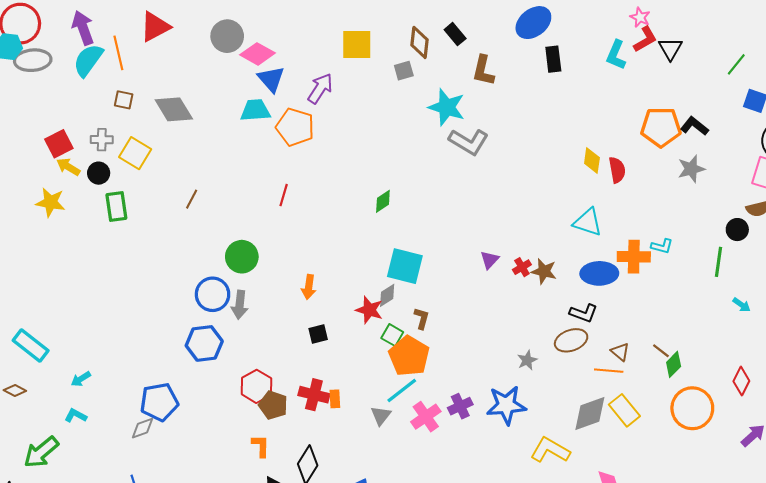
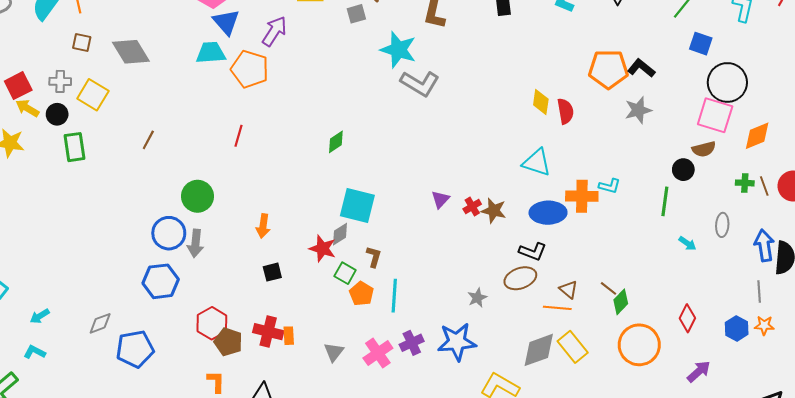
orange pentagon: (409, 356) -> (361, 294), size x0.6
cyan line: (402, 390) -> (394, 296), moved, turned -48
blue pentagon: (159, 402) -> (135, 349), moved
gray diamond: (142, 428) -> (100, 323), moved

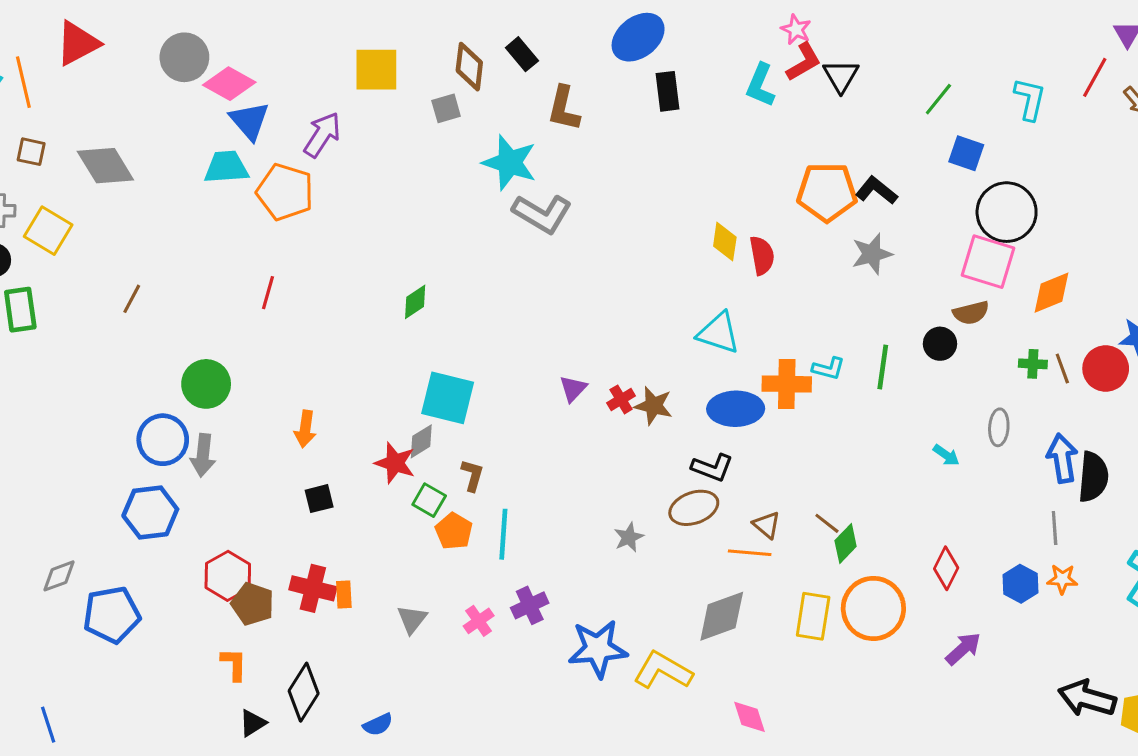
green line: (665, 201) -> (883, 367), moved
blue star: (457, 342) -> (598, 649), moved
yellow rectangle: (573, 347) -> (813, 616), moved, turned 48
pink cross: (378, 353) -> (479, 621), size x0.7

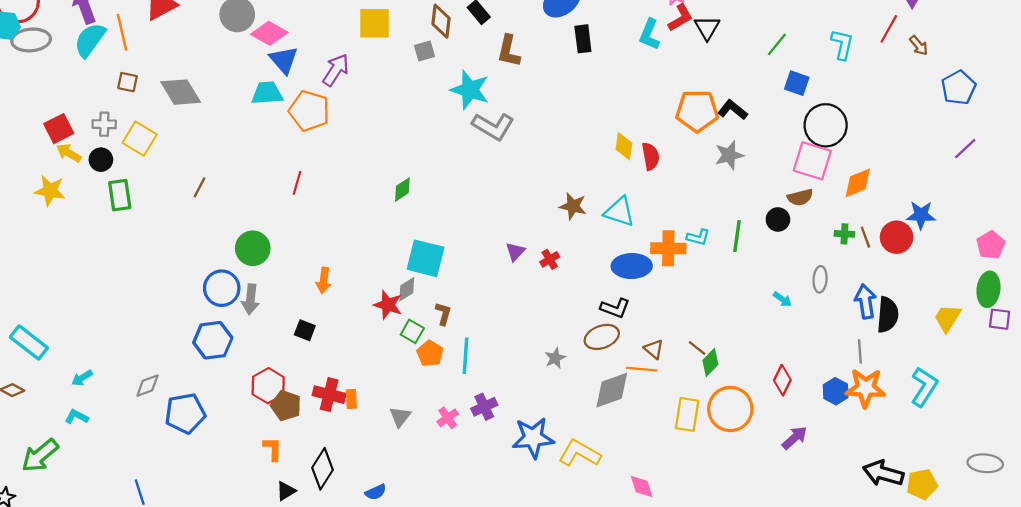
brown star: (654, 406) -> (573, 206), moved
black square: (319, 499) -> (305, 330), moved, turned 35
orange star: (1062, 579) -> (865, 388), size x1.8
gray diamond: (722, 616) -> (612, 390), moved

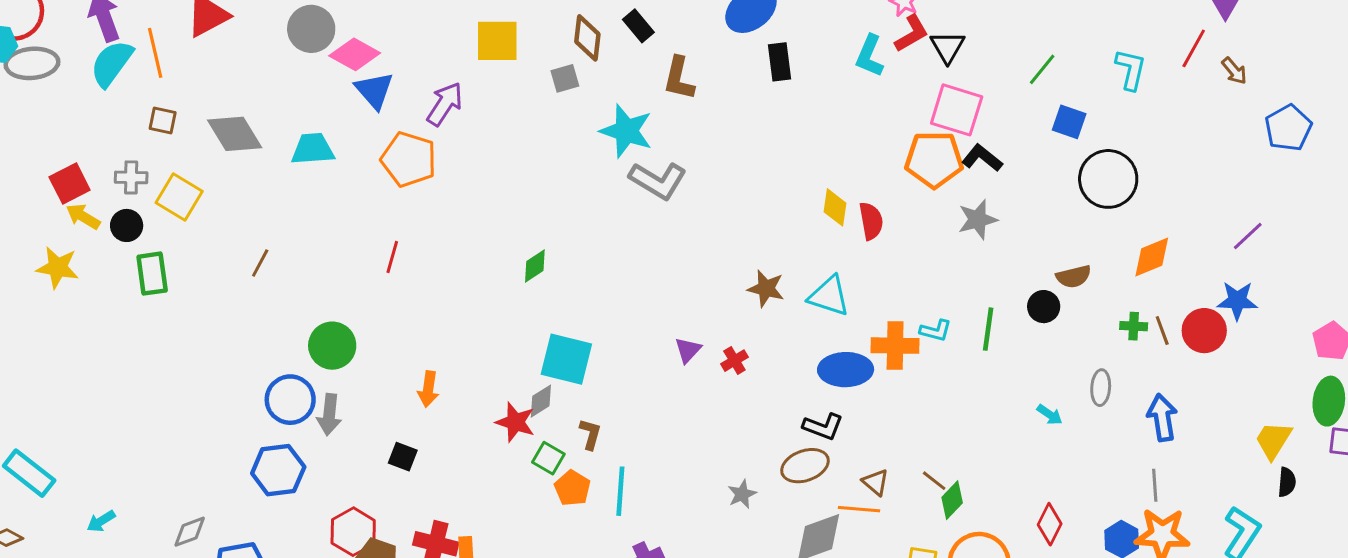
cyan trapezoid: (267, 93) -> (313, 149), moved
purple line: (965, 149) -> (1248, 236), moved
pink square: (812, 161) -> (957, 110), moved
black semicircle: (888, 315) -> (1287, 482), moved, size x0.6

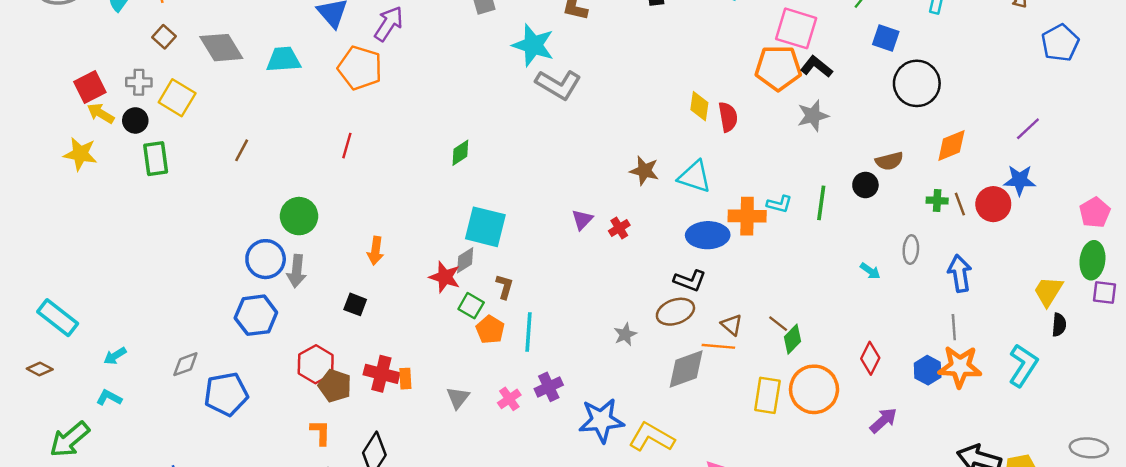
brown square: (163, 120) -> (164, 37), turned 30

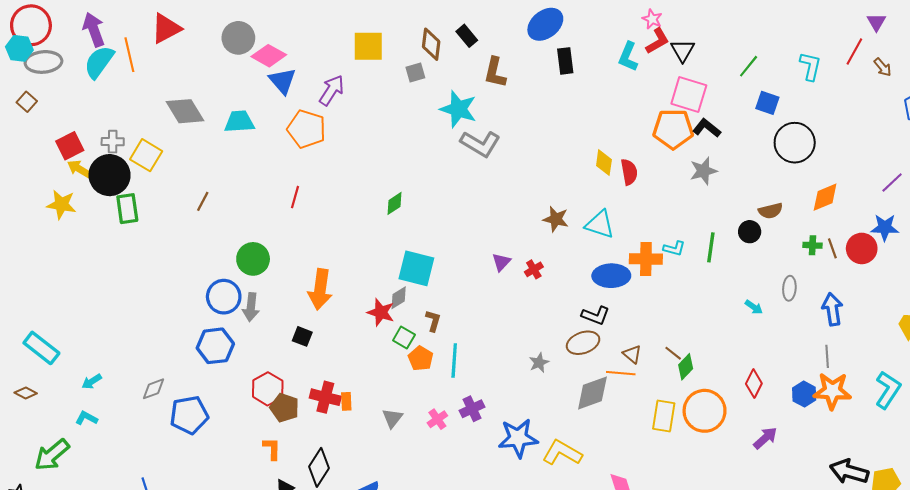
brown square: (164, 37) -> (27, 102), moved
black circle: (135, 120) -> (110, 175), size x1.8
orange arrow: (375, 251) -> (320, 289), size x1.6

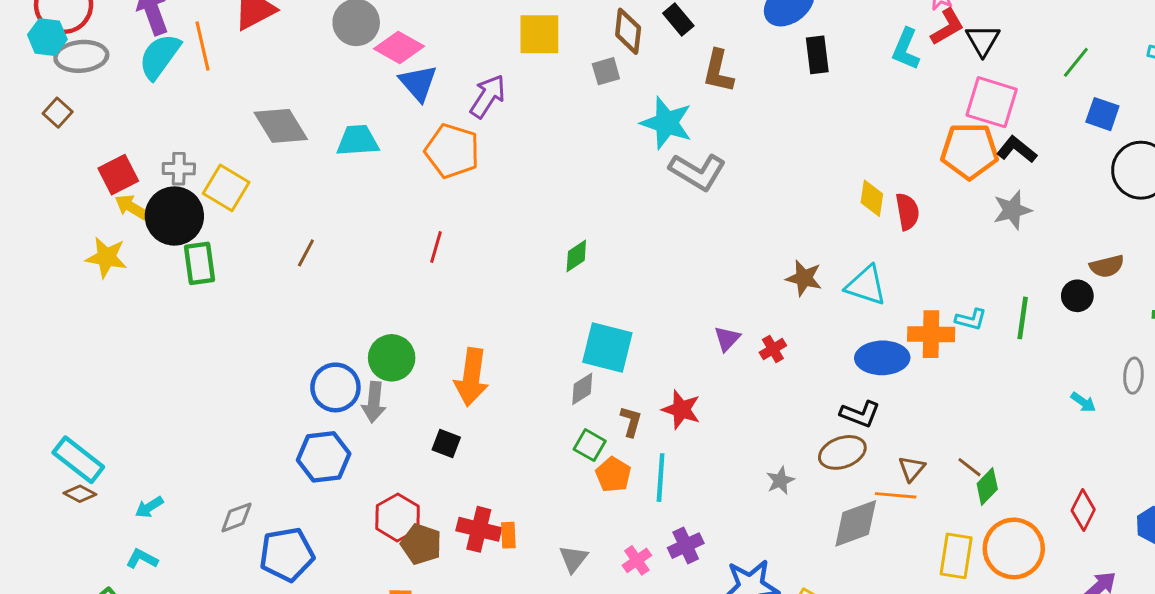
green circle: (253, 259) -> (392, 358), moved
red star: (381, 312) -> (681, 410), moved
brown triangle: (632, 354) -> (912, 469), turned 30
brown diamond: (26, 393) -> (80, 494), moved

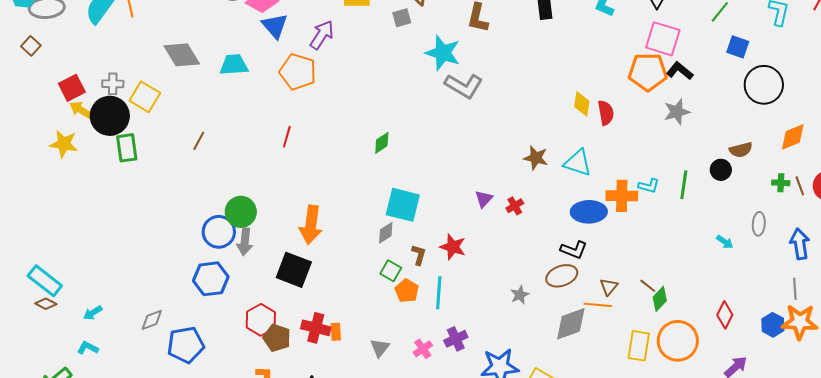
green circle: (392, 358) -> (241, 212), moved
black square: (446, 444) -> (294, 270), size x1.8

